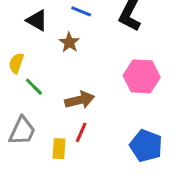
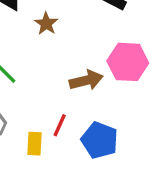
brown arrow: (80, 100) -> (86, 80), moved
blue pentagon: (146, 146) -> (100, 140), moved

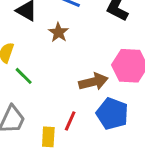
blue pentagon: (100, 140) -> (112, 114), moved

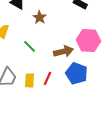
green line: (24, 76) -> (30, 46), moved
yellow rectangle: (48, 137) -> (30, 80), moved

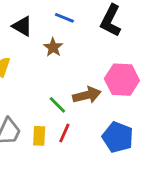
green line: (30, 46) -> (57, 105), moved
blue pentagon: (77, 73) -> (118, 137), moved

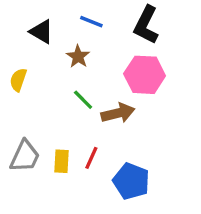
pink hexagon: (122, 80) -> (145, 75), moved
green line: (57, 105) -> (83, 100), moved
blue pentagon: (118, 137) -> (131, 181), moved

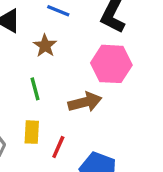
green line: (83, 100) -> (35, 89), moved, turned 30
yellow rectangle: (61, 161) -> (32, 132), moved

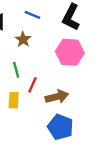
brown arrow: (85, 102) -> (57, 97), moved
red line: (58, 147) -> (32, 85), moved

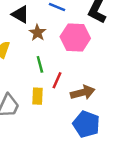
brown star: (23, 39) -> (37, 33), moved
pink hexagon: (70, 52) -> (75, 38), moved

